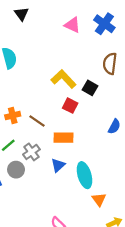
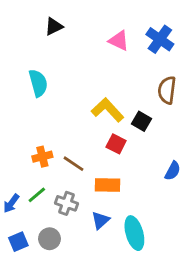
black triangle: (22, 14) -> (54, 26), turned 40
gray cross: (31, 152) -> (66, 203), turned -35
gray circle: (16, 170) -> (49, 239), moved

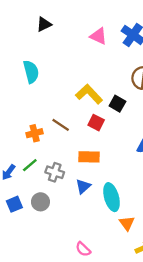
brown line: (74, 164) -> (61, 125), moved

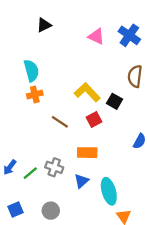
red square: (96, 123) -> (94, 120), turned 35
orange cross: (35, 133) -> (35, 94), moved
green line: (30, 165) -> (30, 173), moved
gray circle: (40, 202) -> (51, 211), moved
blue square: (14, 204) -> (15, 209), moved

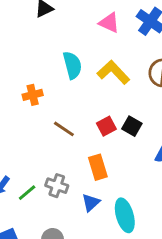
cyan semicircle: (31, 71) -> (72, 65), moved
yellow L-shape: (87, 92) -> (113, 72), moved
black square: (115, 101) -> (132, 126), moved
orange rectangle: (87, 153) -> (98, 167), turned 72

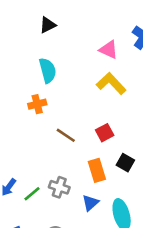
pink triangle: (109, 23) -> (109, 50), moved
cyan semicircle: (72, 65) -> (48, 70), moved
black square: (132, 126) -> (125, 163), moved

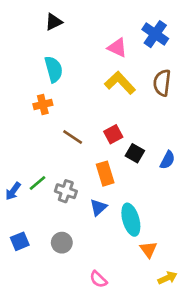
black square: (125, 163) -> (135, 153), moved
green line: (32, 194) -> (37, 183), moved

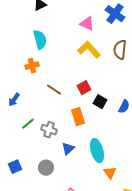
blue arrow: (13, 191) -> (14, 100), moved
blue triangle: (98, 207) -> (68, 149), moved

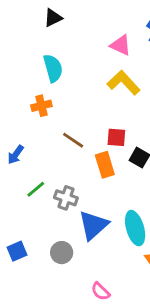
red square: (84, 88) -> (116, 137), turned 32
orange rectangle: (78, 117) -> (105, 165), moved
blue triangle: (68, 149) -> (93, 225), size x1.6

